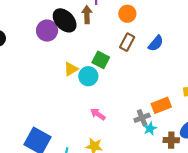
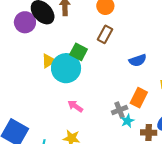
blue semicircle: (156, 43) -> (138, 60), moved, turned 30
cyan circle: (88, 76) -> (66, 68), size x1.5
orange rectangle: (161, 105) -> (139, 98), turned -42

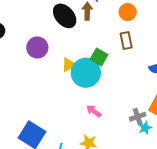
purple circle: (25, 22) -> (37, 48), moved
brown rectangle: (105, 34) -> (126, 40), turned -42

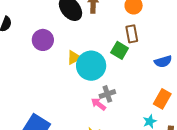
green square: (99, 57) -> (120, 50), moved
gray cross: (138, 117) -> (107, 94), moved

